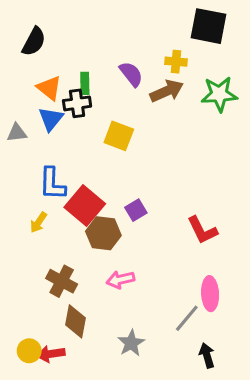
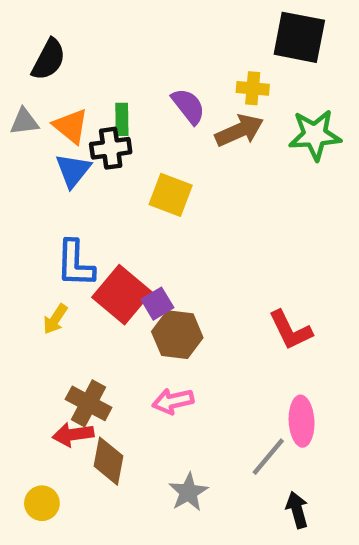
gray triangle: (17, 133) -> (24, 122), moved
purple square: (136, 210) -> (157, 304), moved
brown hexagon: (103, 233) -> (177, 335), moved
red arrow: (51, 354) -> (73, 434), moved

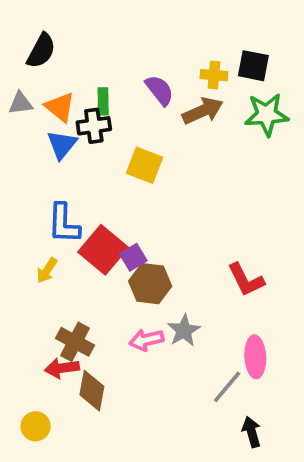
black square: (299, 37) -> (253, 66), moved, size x0.7
gray star: (188, 492) -> (184, 331), moved

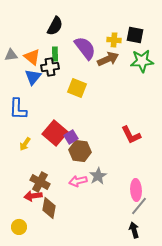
black semicircle: (41, 51) -> (55, 26), moved
purple semicircle: (160, 90) -> (85, 48), size x1.4
blue L-shape: (64, 223) -> (18, 109), moved
red L-shape: (246, 280) -> (131, 135), moved
gray line: (227, 387) -> (139, 206), moved

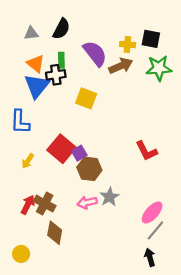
gray triangle: (11, 55) -> (31, 33), moved
blue triangle: (33, 77) -> (37, 86), size x1.4
pink ellipse: (136, 190) -> (152, 213), turned 45
red arrow: (33, 196) -> (28, 205), moved, turned 126

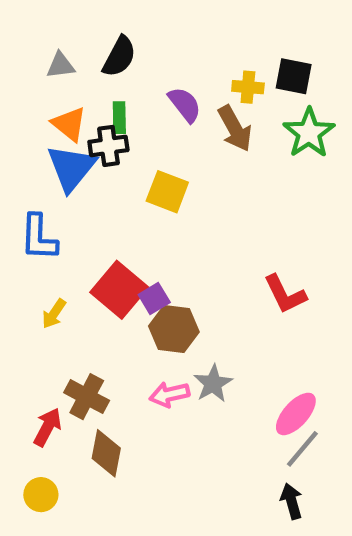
purple semicircle: (95, 54) -> (185, 105), size x0.7
brown arrow: (121, 66) -> (235, 129), turned 85
green star: (159, 68) -> (309, 133), turned -30
red arrow: (28, 205) -> (47, 427), moved

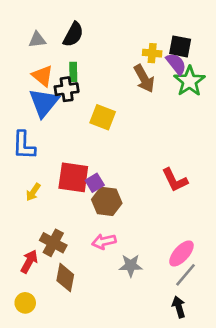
purple semicircle: (185, 105) -> (176, 64), moved
red square: (119, 290) -> (73, 177), turned -32
gray star: (213, 383) -> (131, 265), moved, turned 30

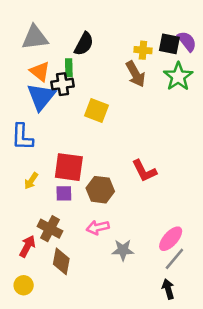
black semicircle: (73, 34) -> (84, 44), moved
gray triangle: (37, 40) -> (35, 38), size x1.6
purple semicircle: (176, 64) -> (187, 41), moved
red L-shape: (175, 180) -> (144, 171), moved
purple square: (95, 183) -> (64, 193), moved, turned 30

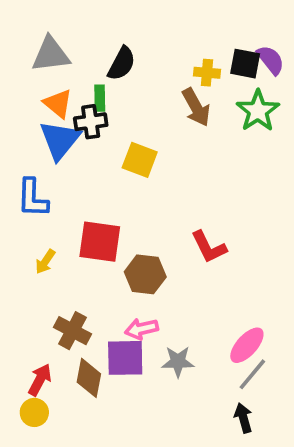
purple square: (64, 193) -> (125, 358), moved, size x1.6
red arrow: (27, 246) -> (40, 380), moved

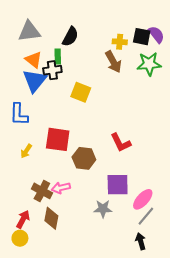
green star: (258, 111) -> (149, 64), turned 30
pink arrow: (142, 329) -> (61, 188), moved
purple square: (125, 358) -> (118, 185), moved

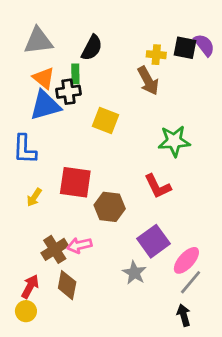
green star: (149, 64) -> (174, 141), moved
blue triangle: (35, 81) -> (45, 105), turned 35
purple square: (118, 185) -> (154, 241), turned -35
brown cross: (42, 191) -> (55, 249), turned 30
gray star: (103, 209) -> (134, 273), turned 30

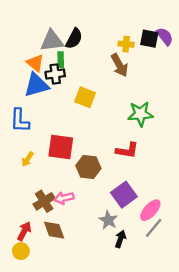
gray triangle: (38, 41) -> (52, 41), moved
red L-shape: (158, 186) -> (127, 150), turned -55
brown diamond: (67, 285) -> (54, 230), turned -30
black arrow: (184, 315) -> (120, 239), moved, turned 35

